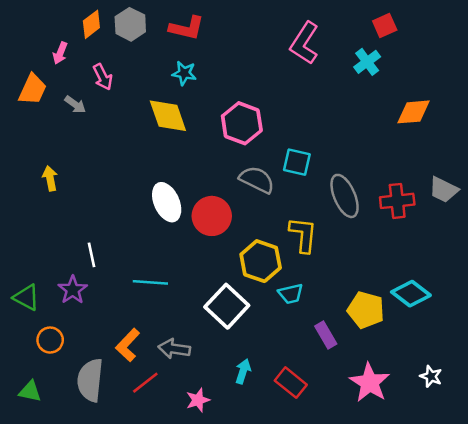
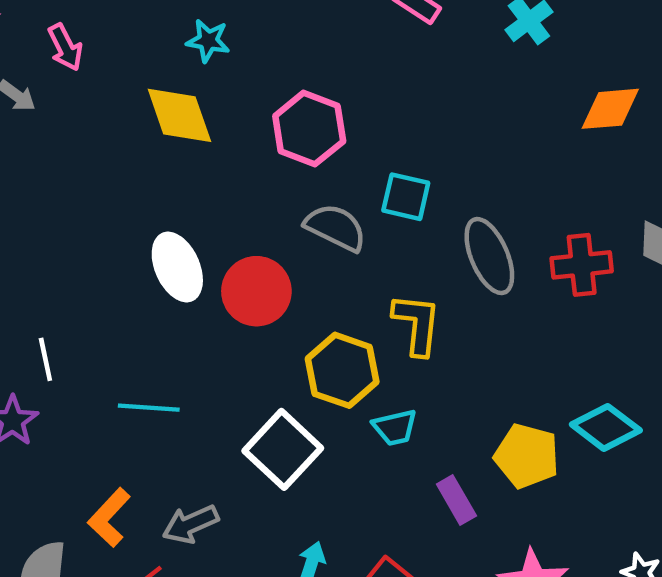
gray arrow: (174, 349) -> (190, 524), turned -32

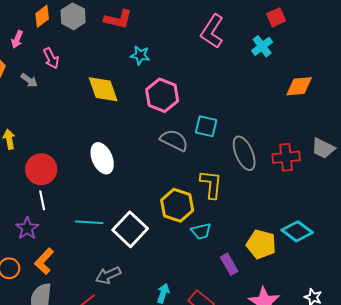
cyan star: (208, 41) -> (140, 55), moved
red circle: (256, 291) -> (41, 169), moved
white square: (283, 449) -> (130, 229), moved
orange L-shape: (109, 518) -> (44, 261), moved

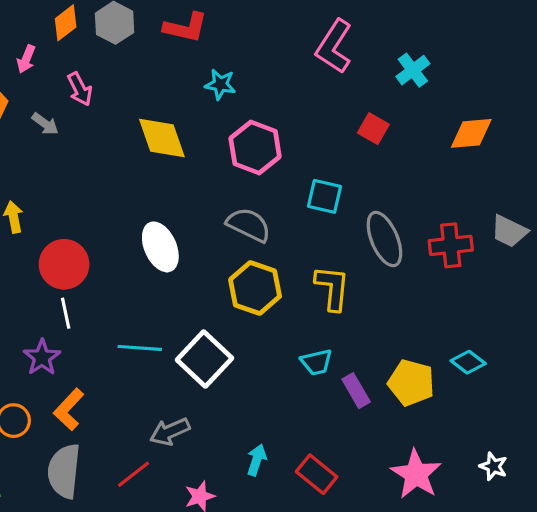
red square: (276, 17) -> (373, 129), moved, turned -36
gray semicircle: (174, 140) -> (249, 225), moved
yellow hexagon: (177, 205) -> (255, 288), moved
cyan diamond: (297, 231) -> (468, 362), size x0.7
purple rectangle: (229, 264) -> (356, 391), moved

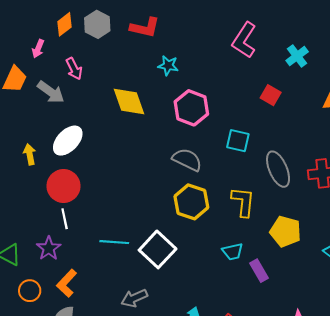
gray arrow: (45, 124) -> (51, 92), size x1.5
white ellipse: (160, 247) -> (68, 141), moved, turned 68
yellow pentagon: (411, 383) -> (285, 231), moved

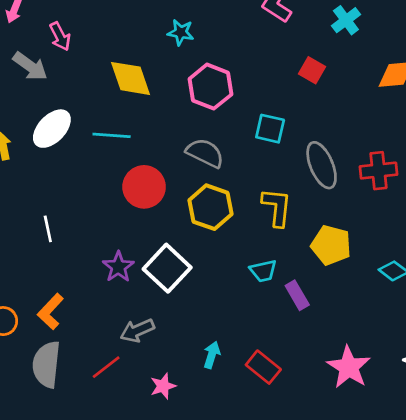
red circle: (63, 186) -> (144, 187), moved
cyan line: (114, 242) -> (112, 135), moved
purple star: (49, 248) -> (118, 267), moved

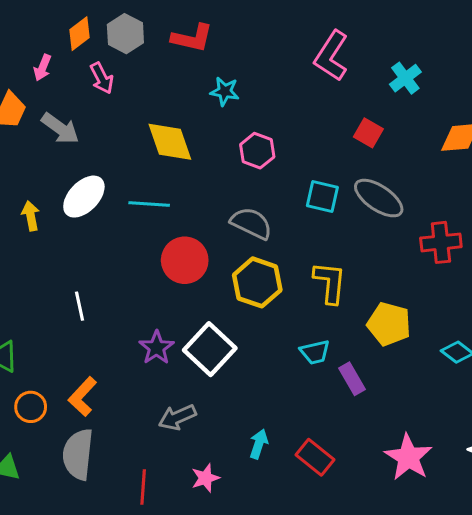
pink arrow: (60, 36) -> (102, 78), moved
pink hexagon: (210, 87) -> (257, 151), size x0.7
gray ellipse: (322, 165) -> (379, 198), moved, turned -33
red line: (106, 367) -> (143, 487), moved, turned -48

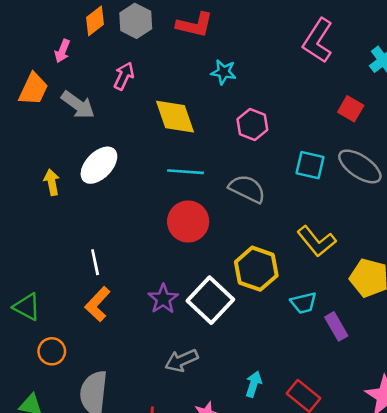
pink arrow: (102, 78) -> (124, 76), moved, turned -128
cyan line: (149, 204) -> (185, 172), moved
yellow hexagon: (257, 282) -> (256, 269), moved
yellow L-shape: (330, 282) -> (317, 241), turned 135
orange L-shape: (82, 397) -> (98, 304), moved

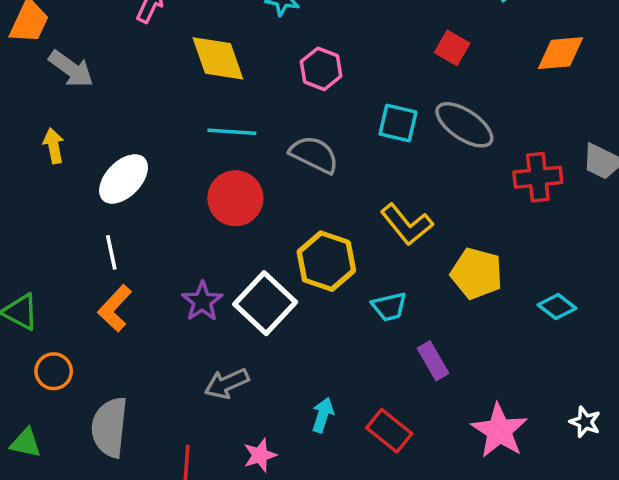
gray arrow: (78, 105) -> (71, 69), moved
white ellipse: (99, 165) -> (124, 179), moved
purple rectangle: (336, 326) -> (433, 361), moved

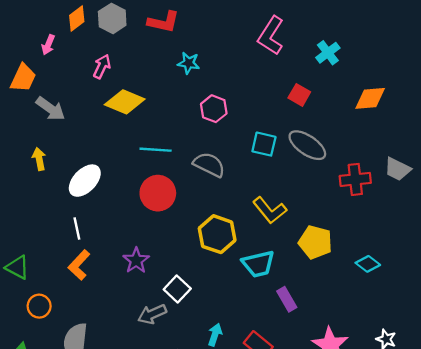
yellow diamond: (218, 58) -> (125, 102), moved, turned -48
white square: (265, 303) -> (177, 289), moved, size x0.7
cyan trapezoid: (389, 307) -> (258, 264), size x1.4

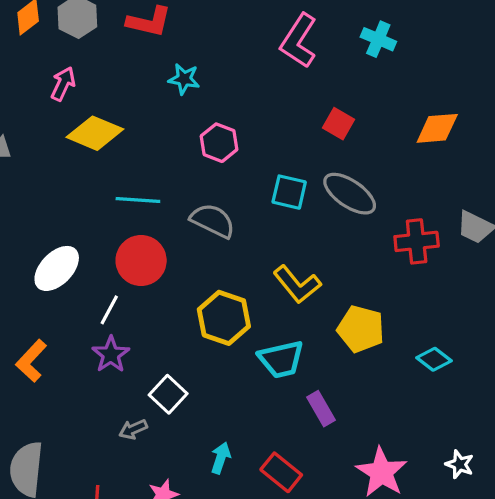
cyan cross: (328, 53) -> (378, 39), moved, turned -30
white ellipse: (85, 181) -> (57, 268), moved
white line: (77, 228) -> (109, 310), moved, turned 40
gray arrow: (152, 314) -> (133, 429), size x0.7

